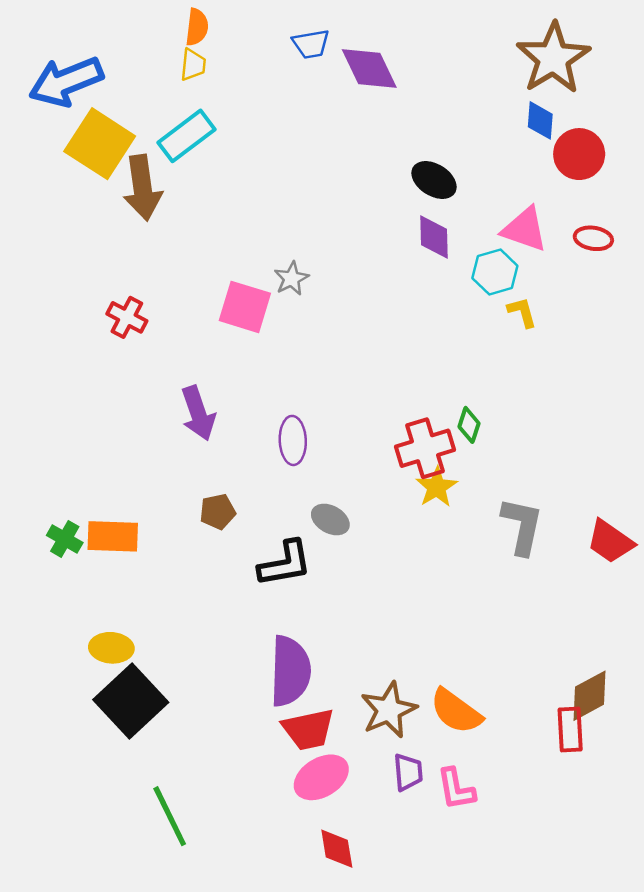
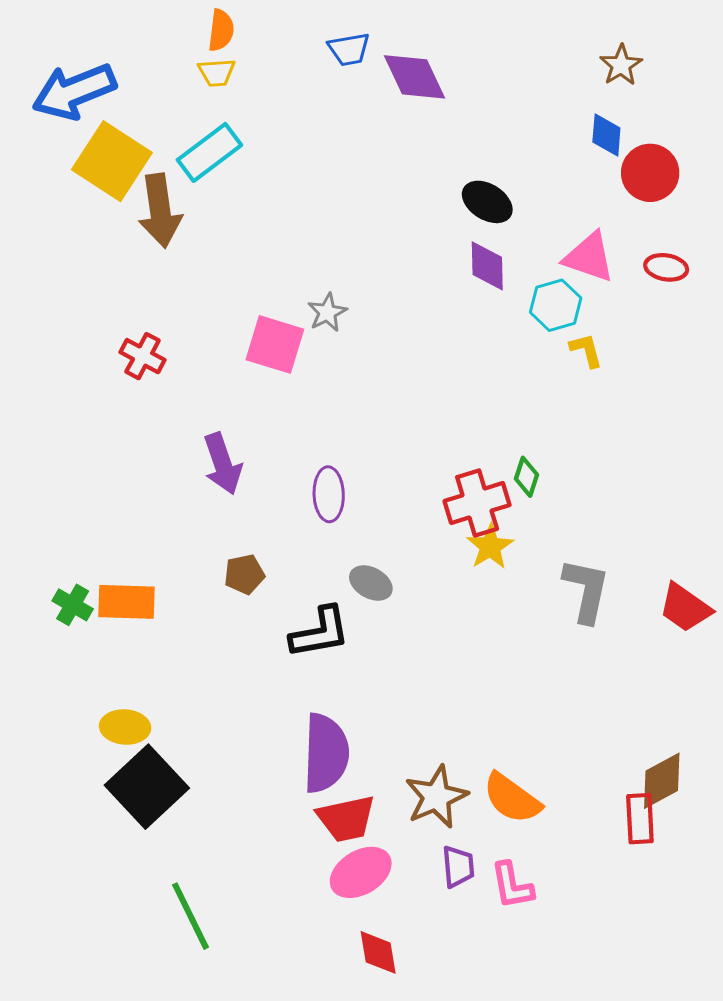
brown star: (553, 58) -> (621, 65), size x0.5
yellow trapezoid: (193, 65) -> (217, 72), turned 80

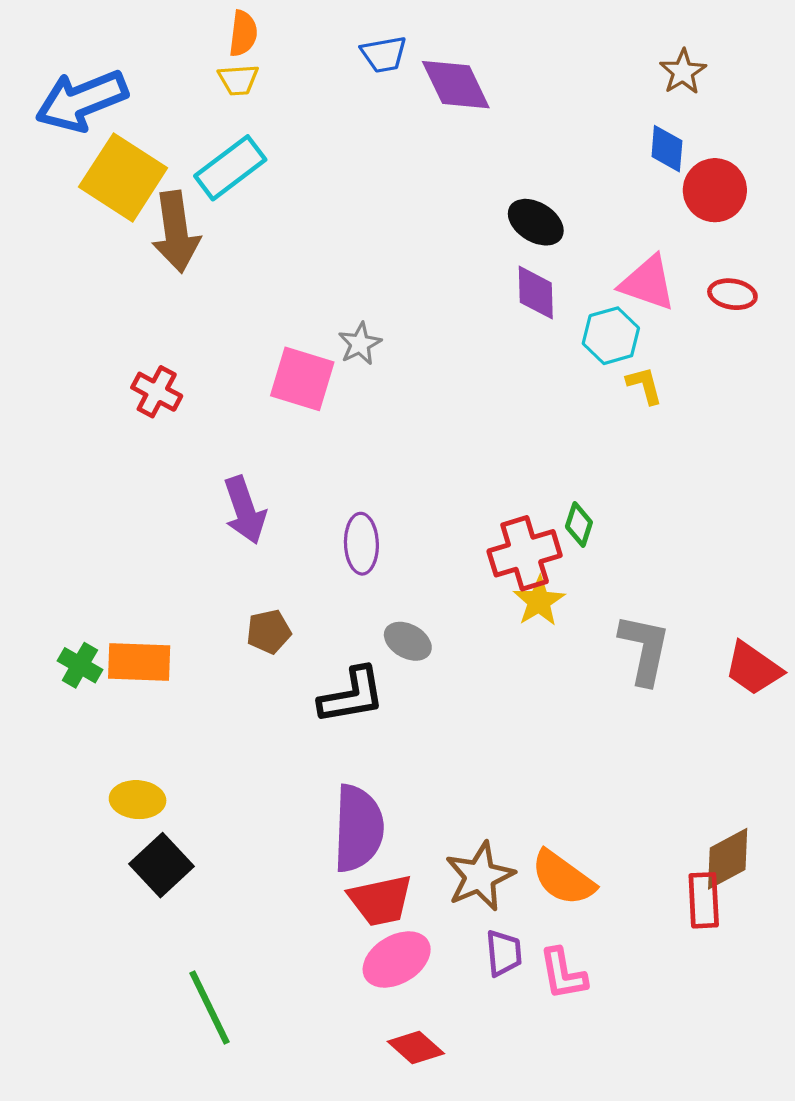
black square: (147, 787) -> (161, 865), size x0.7
red diamond: (378, 952) -> (416, 1047), turned -39

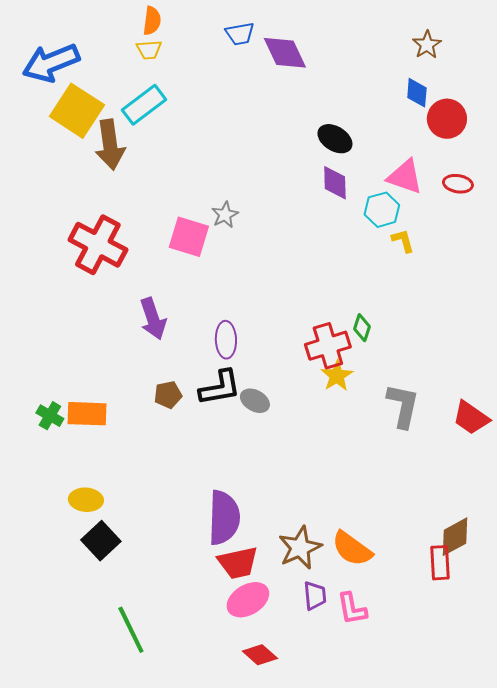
red cross: (157, 392) -> (98, 245), size x1.8
black L-shape: (352, 696) -> (220, 388), moved

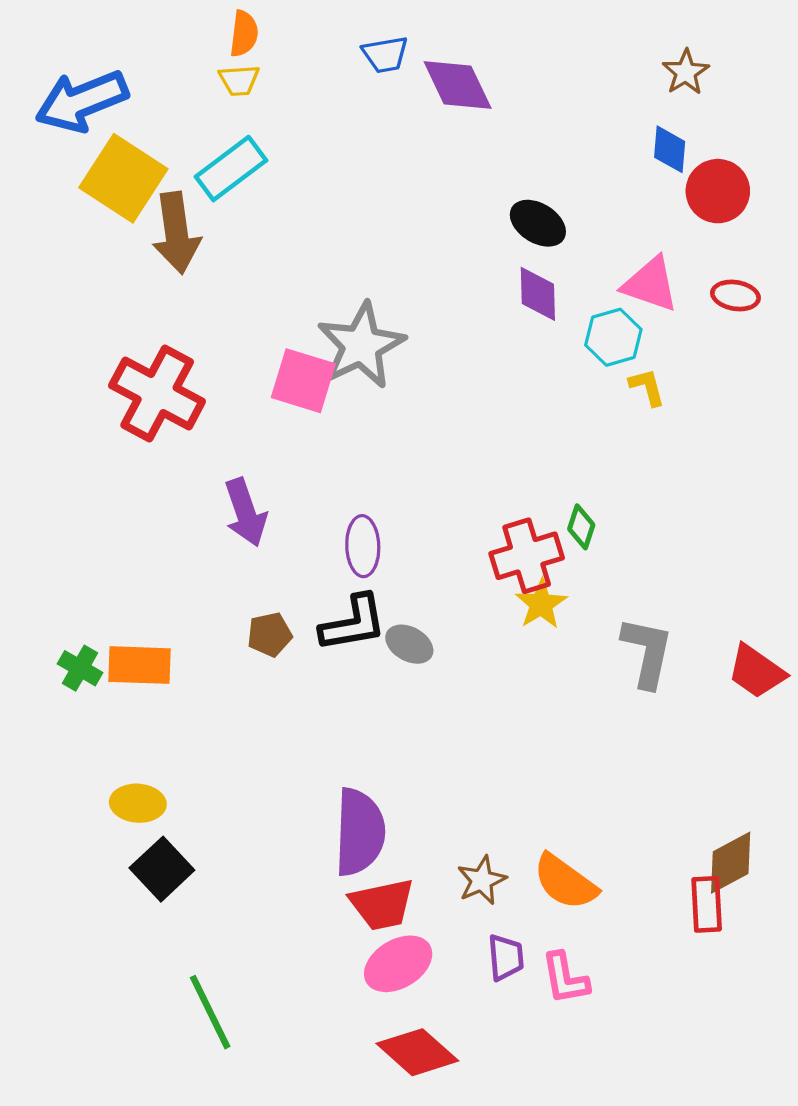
gray star: (225, 215) -> (361, 345), size x2.0
brown star: (300, 548) -> (482, 880), size x0.7
red diamond: (260, 655) -> (417, 1052), size x1.4

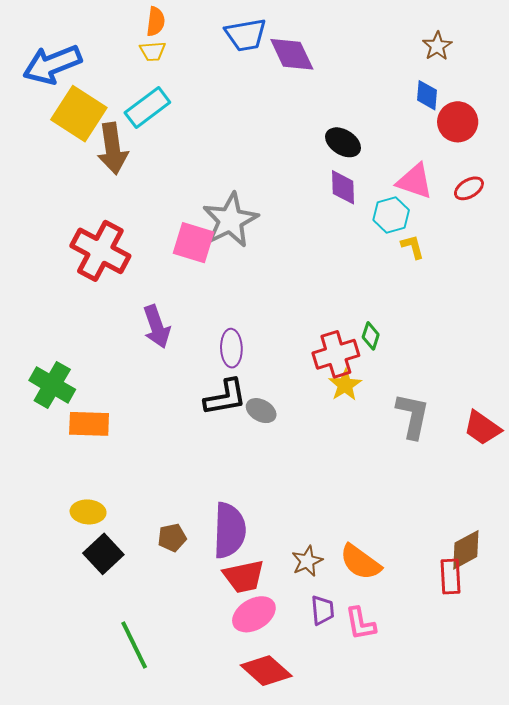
blue trapezoid: (385, 55) -> (246, 35), size x1.4
red ellipse: (735, 295) -> (469, 188), turned -40
brown pentagon: (270, 634) -> (172, 538), moved
green cross: (80, 668) -> (52, 385), moved, size x1.6

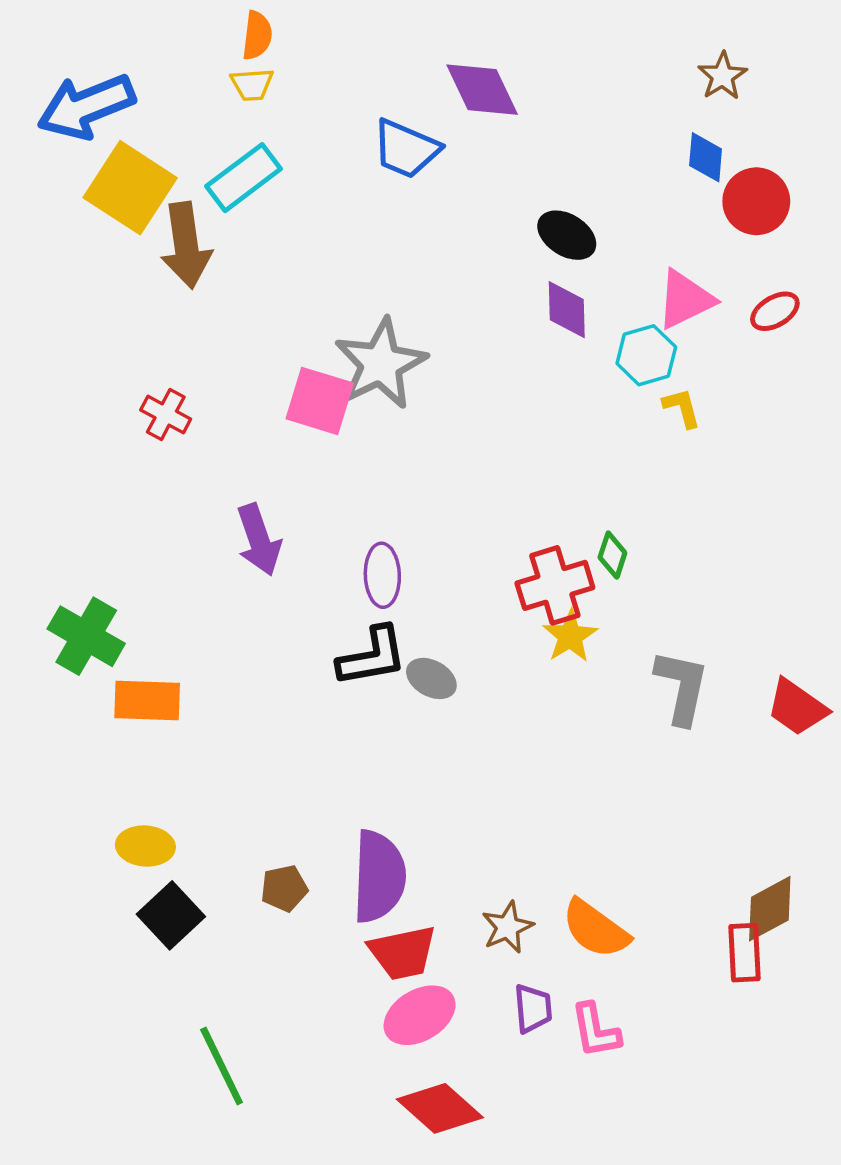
blue trapezoid: (246, 35) -> (406, 149), moved, turned 33
pink triangle: (415, 181) -> (685, 299), turned -45
red cross: (100, 251) -> (166, 414), size x0.5

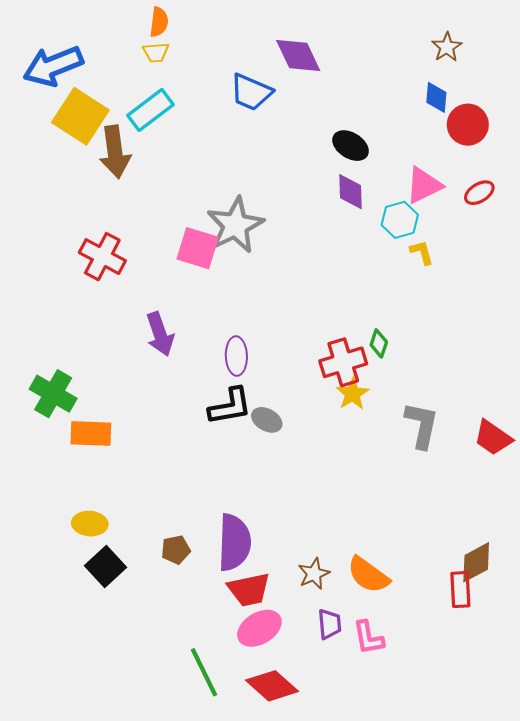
red cross: (166, 414) -> (102, 257), size x1.5
green line: (222, 1066) -> (204, 672), moved

